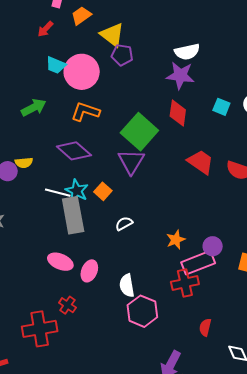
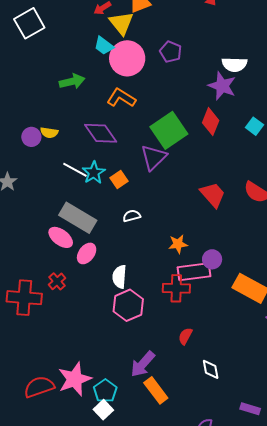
yellow triangle: (112, 35) -> (121, 23), moved
red trapezoid: (201, 162) -> (213, 195), moved
gray rectangle: (73, 215) -> (78, 218), moved, turned -63

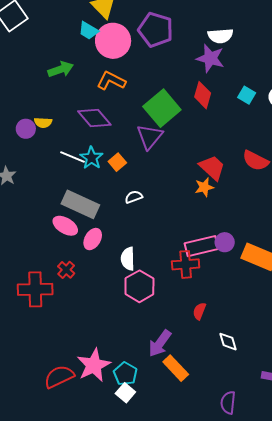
purple pentagon: (171, 52) -> (156, 30), size x1.6
orange star: (178, 244) -> (204, 187), moved
purple circle: (212, 259) -> (225, 242), moved

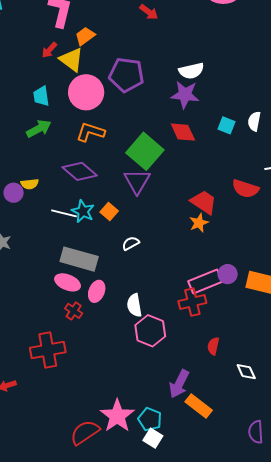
cyan trapezoid: (88, 31) -> (41, 96), moved, turned 60
red diamond: (203, 95) -> (183, 132), turned -32
red cross: (66, 270) -> (74, 311), moved

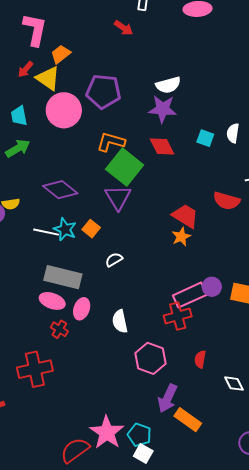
orange L-shape: (90, 132) -> (111, 142), moved
pink hexagon: (150, 331) -> (151, 358), moved

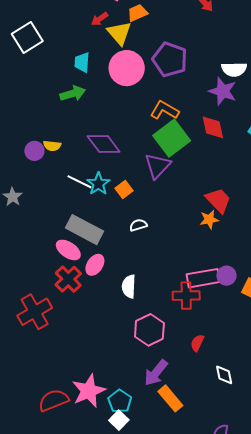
red cross: (59, 329) -> (68, 279), size x1.5
red cross: (35, 369) -> (35, 312), turned -32

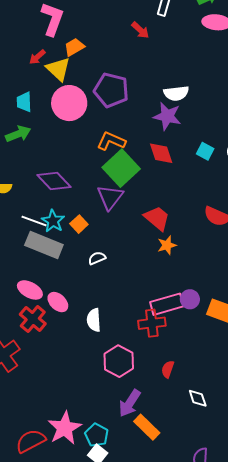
red trapezoid: (218, 200) -> (157, 218), moved
gray rectangle: (85, 230) -> (44, 245), moved
pink ellipse: (95, 265) -> (58, 302), turned -75

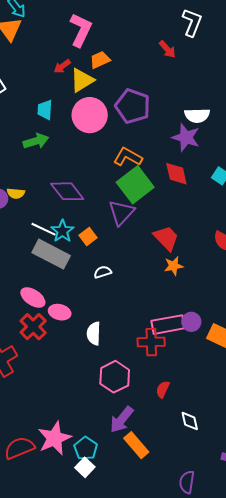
yellow triangle: (58, 69) -> (82, 80), turned 40
pink ellipse: (58, 302) -> (60, 312), turned -35

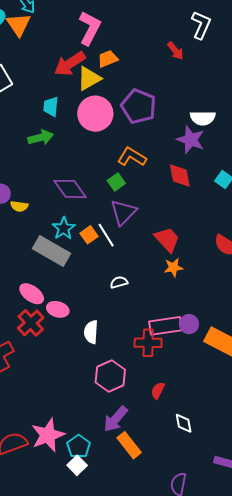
red arrow: (62, 66) -> (70, 64), size x1.8
green square: (135, 185) -> (116, 182), moved, size x0.5
yellow semicircle: (16, 193) -> (19, 206), moved
white line: (43, 229) -> (106, 235), moved, turned 30
white semicircle: (103, 272) -> (119, 282), moved

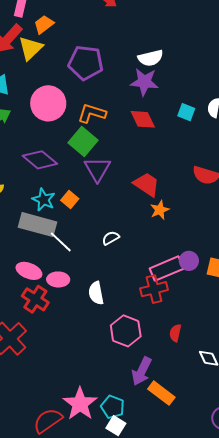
pink circle: (95, 114) -> (48, 103), moved
green square: (116, 182) -> (83, 142), size x1.6
white line: (106, 235) -> (61, 242), moved

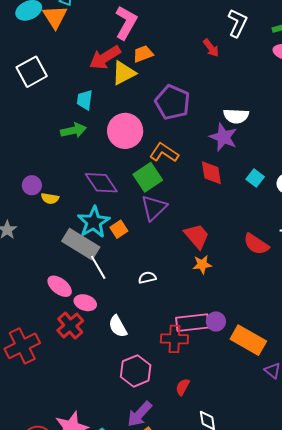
cyan star: (44, 200) -> (94, 222), size x1.4
white semicircle: (96, 293) -> (118, 326), turned -35
red cross: (35, 299) -> (70, 326), moved

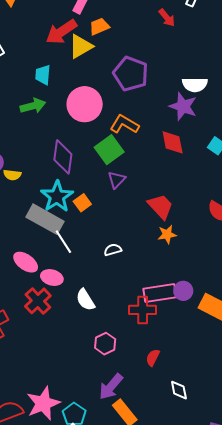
purple diamond: (101, 183) -> (63, 157), turned 44
purple triangle: (154, 208) -> (116, 180), size x0.7
pink hexagon: (136, 371) -> (105, 344), size x0.7

